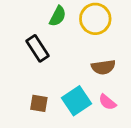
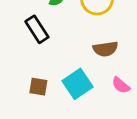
pink semicircle: (107, 102) -> (121, 85), moved

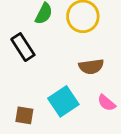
brown square: (38, 87) -> (24, 115), moved

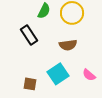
brown semicircle: (91, 67) -> (68, 45), moved

